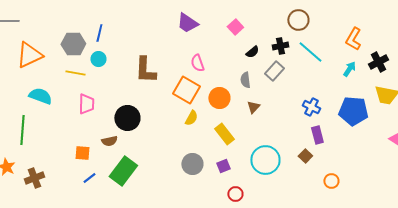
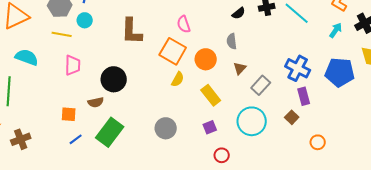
gray rectangle: (274, 71) -> (261, 85), moved
blue cross: (311, 107) -> (298, 68), size x1.4
gray circle: (192, 164) -> (166, 128), moved

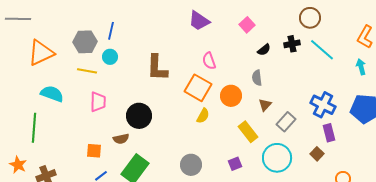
cyan arrow: (336, 30) -> (361, 67), turned -49
yellow rectangle: (211, 95) -> (248, 132), moved

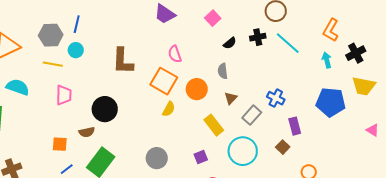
blue cross: (323, 105) -> (276, 98), moved, size x0.7

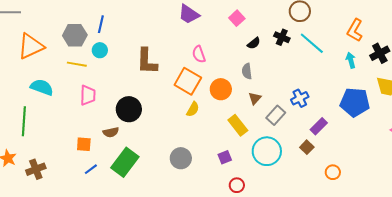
black cross: (258, 37) -> (282, 37), turned 35
blue cross: (276, 98) -> (300, 98), turned 36
purple rectangle: (295, 126) -> (319, 126), turned 60

